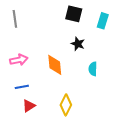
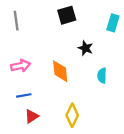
black square: (74, 14) -> (67, 15), moved, turned -30

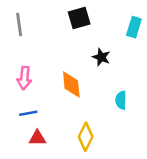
pink arrow: (21, 66) -> (24, 78), turned 108
cyan semicircle: (102, 76) -> (121, 100), moved
red triangle: (32, 116) -> (37, 138), turned 32

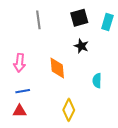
black square: (79, 18) -> (79, 18), moved
gray line: (19, 25) -> (38, 20), moved
red triangle: (37, 138) -> (20, 111), moved

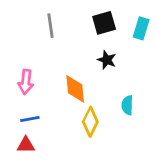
yellow diamond: (69, 110) -> (90, 122), moved

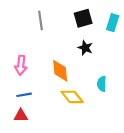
yellow diamond: (90, 122) -> (72, 97), turned -65

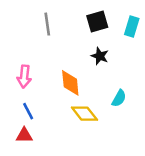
cyan semicircle: (102, 84) -> (119, 98), turned -152
blue line: (24, 95) -> (28, 111), turned 72

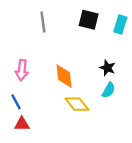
black square: (97, 21) -> (89, 20), turned 30
black star: (100, 56) -> (107, 68), moved
blue line: (28, 111) -> (16, 102), moved

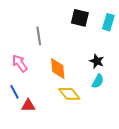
gray line: (43, 22) -> (39, 36), moved
pink arrow: (22, 70) -> (20, 63), turned 138
red triangle: (22, 124) -> (28, 105), moved

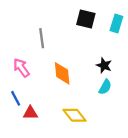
yellow diamond: (69, 94) -> (75, 115), moved

